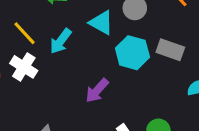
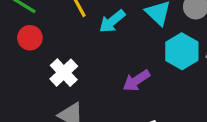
white cross: (24, 67) -> (64, 73), moved

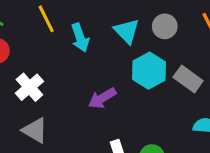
cyan arrow: (112, 21) -> (80, 38), turned -72

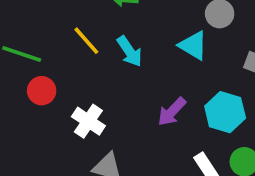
cyan triangle: (127, 31) -> (193, 45), moved
cyan hexagon: (149, 71) -> (225, 112), moved

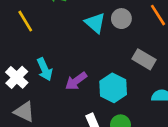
cyan triangle: (193, 45) -> (95, 23), moved
cyan arrow: (130, 51) -> (45, 69), moved

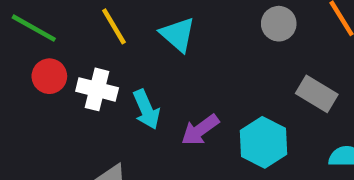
cyan triangle: (95, 23) -> (178, 34), moved
white cross: (17, 77) -> (97, 89), moved, turned -30

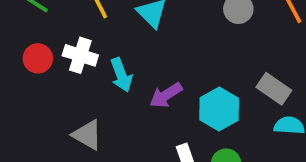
red circle: (49, 76) -> (38, 58), moved
gray rectangle: (317, 94) -> (274, 89), moved

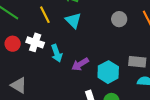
gray rectangle: (274, 89) -> (137, 62), turned -30
gray triangle: (87, 135) -> (19, 85), moved

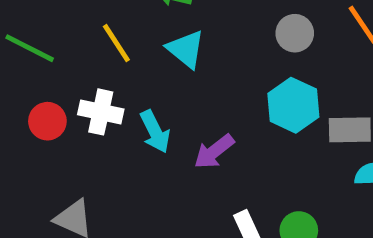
cyan hexagon: (108, 72) -> (293, 105), moved

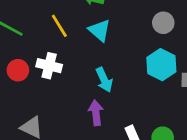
cyan arrow: (155, 132) -> (104, 80), moved
purple arrow: (214, 152) -> (96, 113), moved, turned 120

